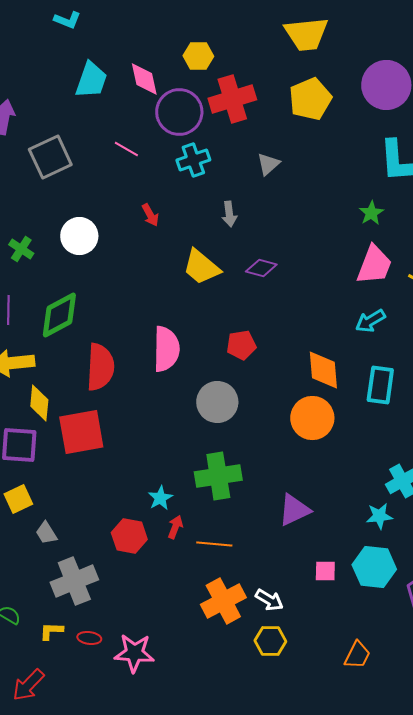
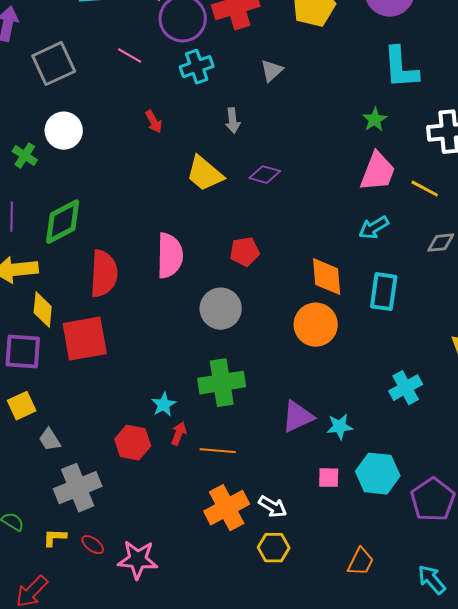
white circle: (79, 236) -> (64, 131), moved
cyan star: (379, 516) -> (340, 427), moved
red ellipse: (89, 638) -> (93, 545), turned 30

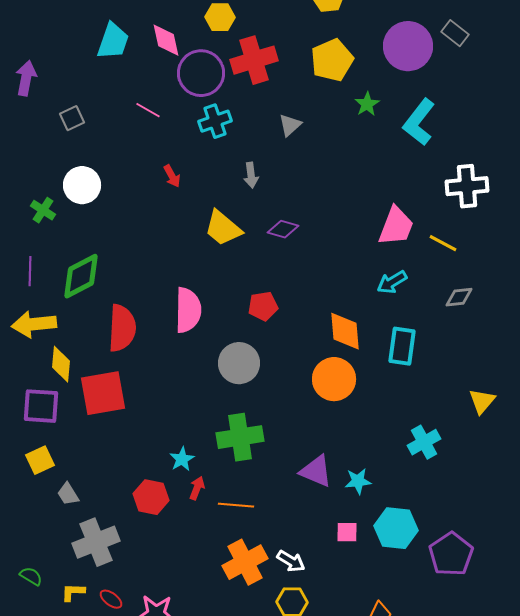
gray square: (54, 64) -> (72, 118), size x0.6
cyan L-shape: (401, 68) -> (419, 122), turned 42
green star: (375, 120) -> (367, 104), moved
purple triangle: (298, 417) -> (316, 471), turned 48

